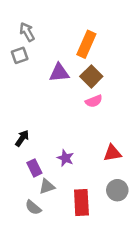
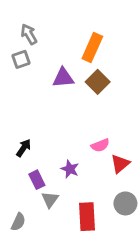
pink semicircle: (94, 101) -> (100, 145), moved
red triangle: (112, 153) -> (120, 164), turned -30
gray triangle: (47, 186) -> (50, 199), turned -35
gray semicircle: (33, 207) -> (18, 222), moved, turned -105

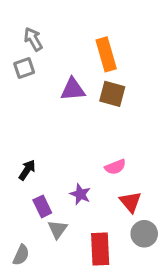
orange rectangle: (92, 47) -> (106, 54), turned -40
brown square: (98, 82) -> (112, 94), turned -30
red triangle: (120, 164) -> (131, 202), moved, turned -30

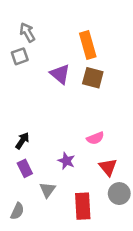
purple triangle: (73, 89) -> (60, 74), turned 45
purple rectangle: (42, 206) -> (25, 168), moved

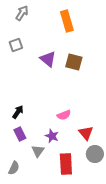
gray arrow: (27, 32) -> (22, 13), moved, turned 63
orange rectangle: (88, 45) -> (67, 21), moved
pink semicircle: (95, 138) -> (64, 115), moved
purple star: (66, 161) -> (52, 136), moved

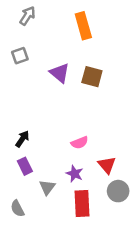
purple star: (52, 136) -> (75, 174), moved
gray semicircle: (14, 168) -> (17, 208), turned 128

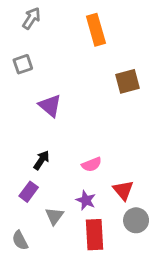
purple triangle: (60, 73) -> (50, 106), moved
brown square: (92, 77) -> (127, 81), moved, turned -30
black arrow: (22, 139) -> (41, 160), moved
purple rectangle: (25, 166) -> (29, 192), turned 63

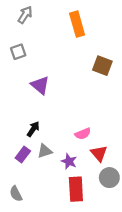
brown square: (127, 81) -> (102, 66), turned 36
pink semicircle: (92, 164) -> (83, 134), moved
gray triangle: (54, 216) -> (45, 151), moved, turned 35

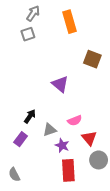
gray arrow: (25, 15) -> (33, 13), moved
gray square: (18, 52) -> (28, 34), moved
purple triangle: (40, 85) -> (60, 84), moved
gray triangle: (45, 151) -> (50, 130), moved

